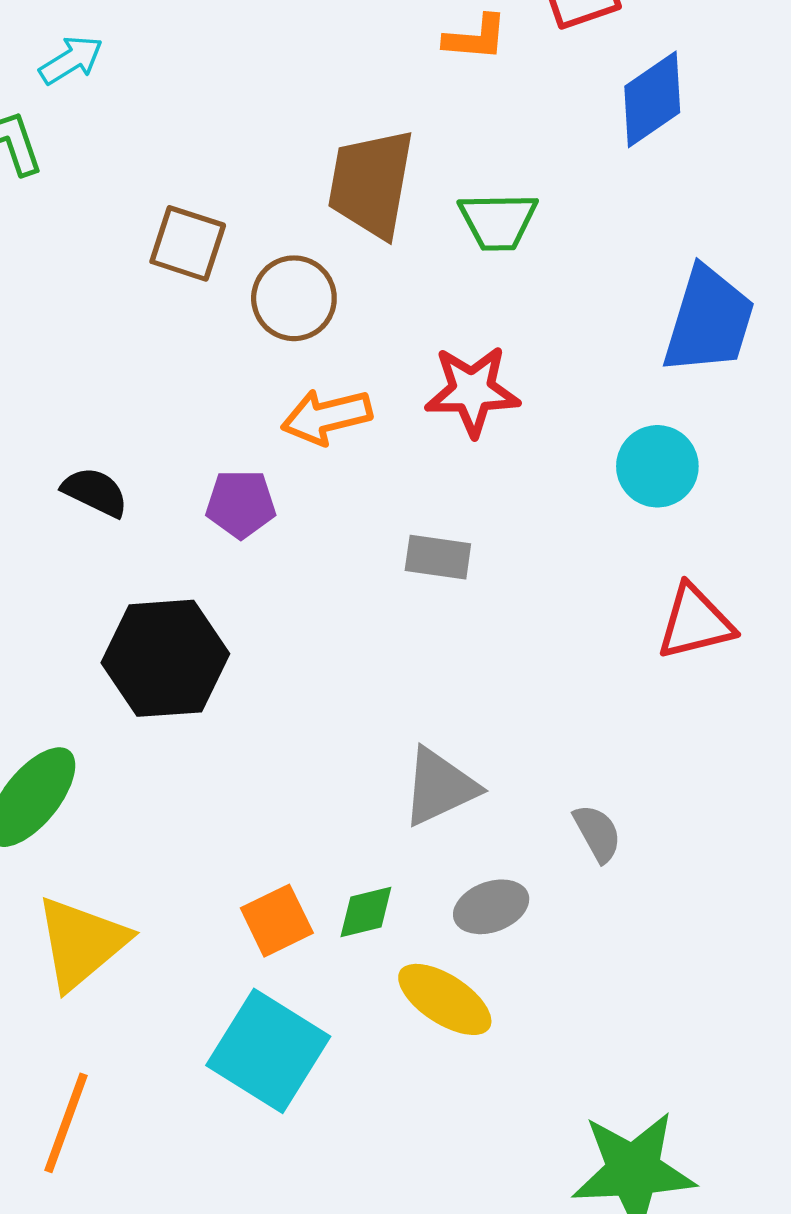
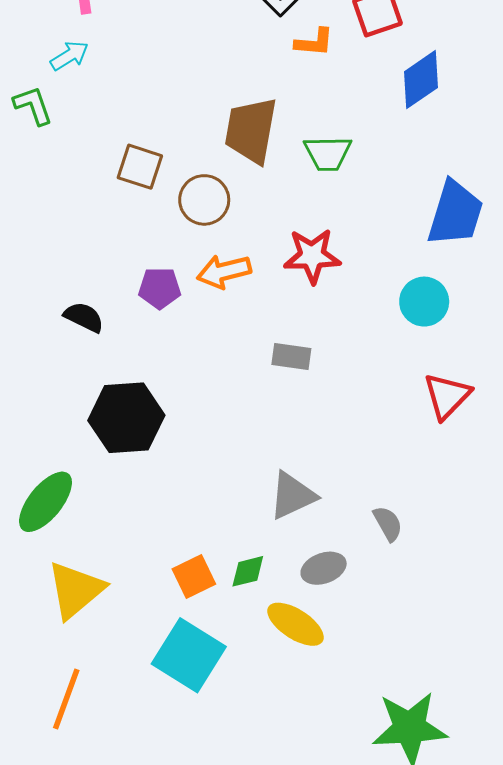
purple pentagon: (241, 504) -> (160, 288), moved
red triangle: (695, 622) -> (447, 396), turned -32

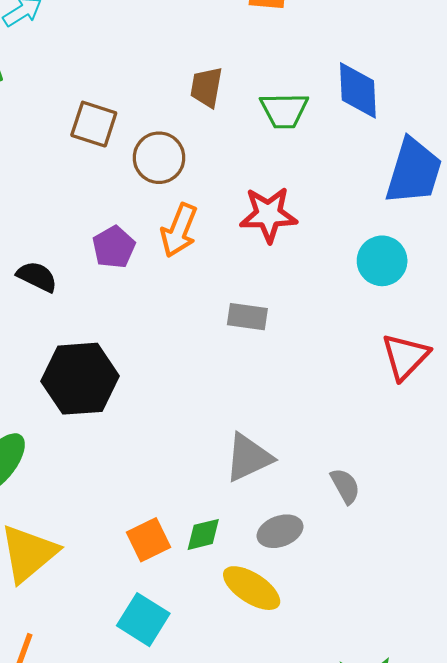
blue diamond: (421, 80) -> (358, 90), moved, turned -58
brown trapezoid: (251, 130) -> (206, 87), size x0.6
orange arrow: (224, 271) -> (179, 230), turned -54
purple pentagon: (160, 288) -> (114, 247), turned -30
cyan square: (189, 655) -> (143, 620), size x0.7

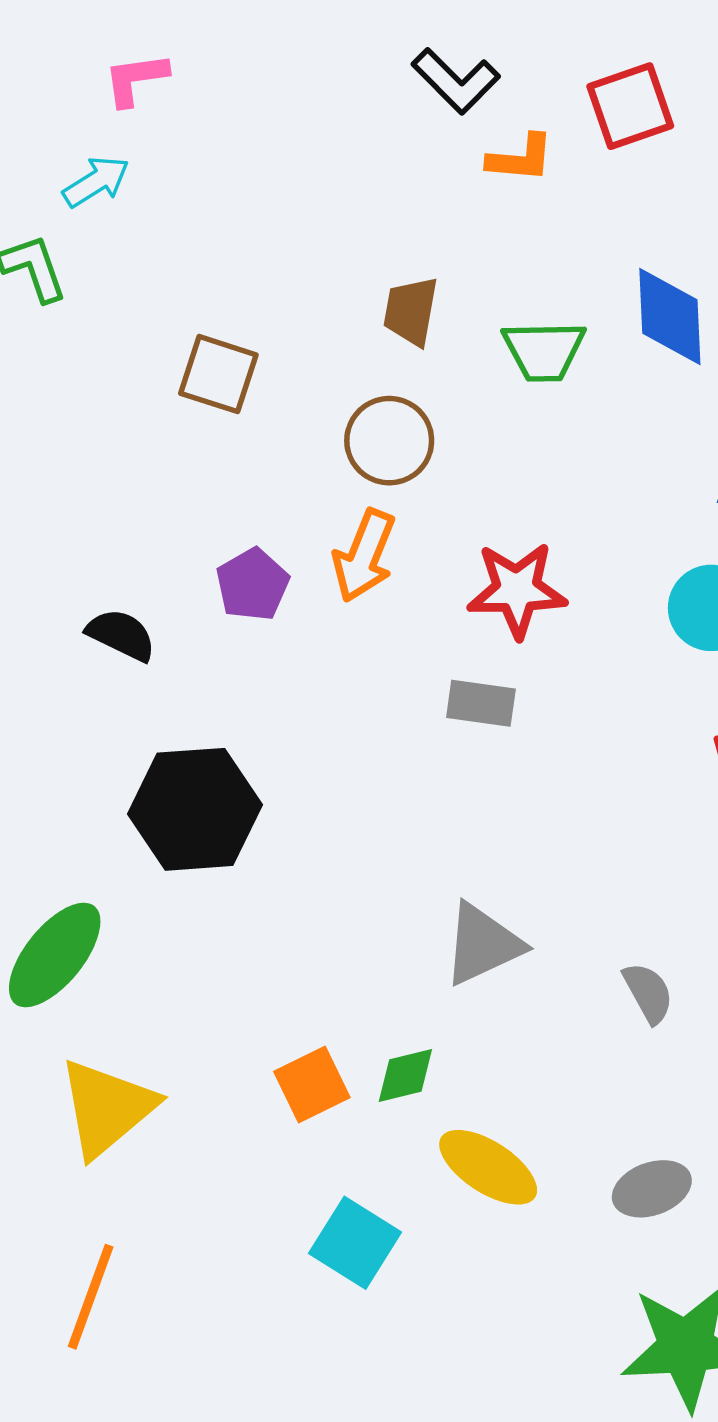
brown circle: (159, 158) -> (389, 441), moved
red star: (268, 215) -> (517, 590), moved
gray ellipse: (280, 531) -> (652, 1189), moved
cyan square: (143, 620) -> (355, 1243), moved

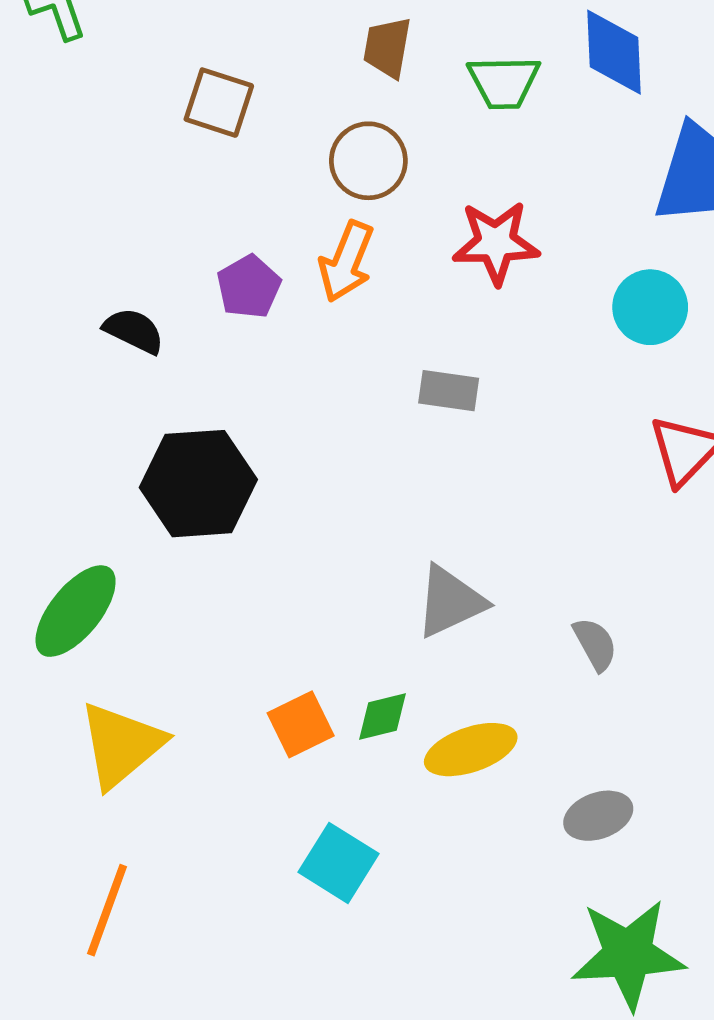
red star: (517, 590) -> (496, 243), moved
yellow ellipse: (488, 1167) -> (471, 750), moved, turned -52

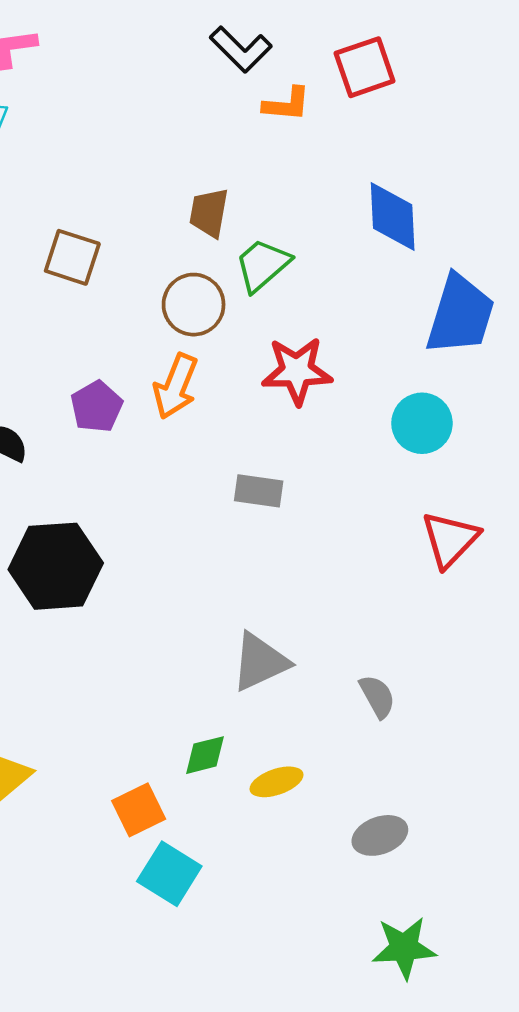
green trapezoid: (504, 82) -> (262, 265), moved, turned 140
orange square: (301, 724) -> (139, 810), moved
yellow ellipse: (471, 750) -> (276, 782), size x0.7
green star: (628, 954) -> (404, 948), size x0.7

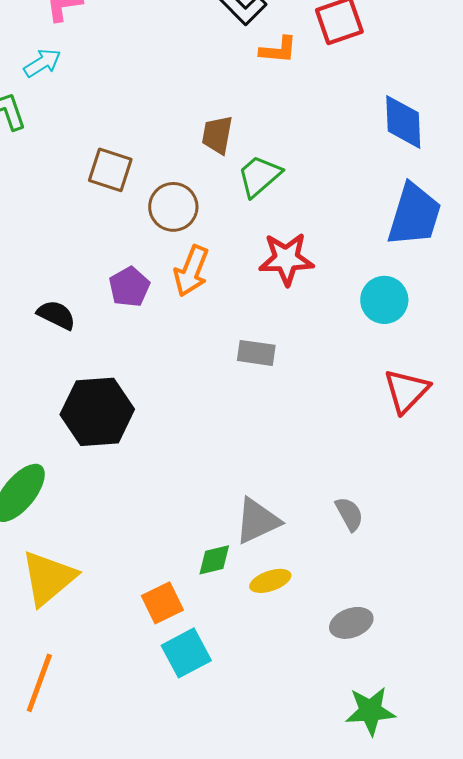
blue diamond: (393, 217) -> (403, 122), moved
brown circle: (194, 305) -> (173, 207), moved
gray triangle: (260, 662) -> (257, 521), moved
cyan square: (169, 874) -> (186, 653), turned 30

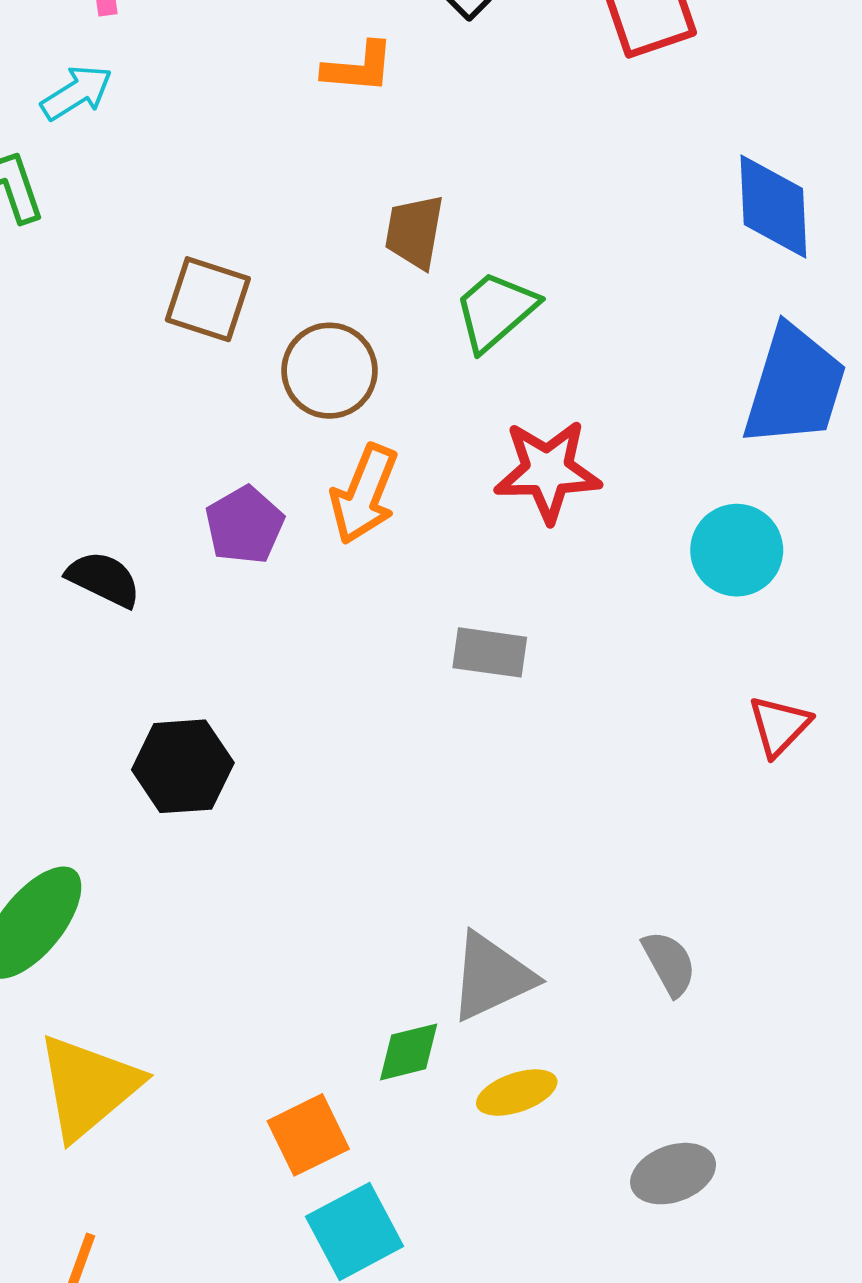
orange L-shape: (278, 50) -> (358, 68), moved
red triangle: (406, 391) -> (779, 726), size x0.7
black hexagon: (97, 412) -> (183, 766), size x0.7

